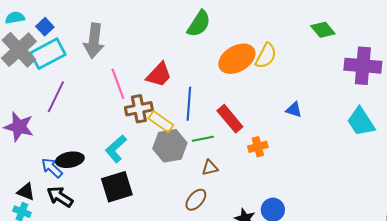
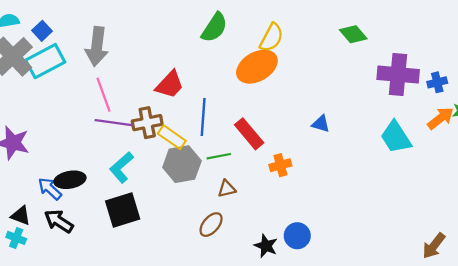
yellow semicircle: (266, 56) -> (271, 38), moved
pink line: (118, 84) -> (104, 95), moved
purple line: (56, 97) -> (114, 123), moved, turned 72

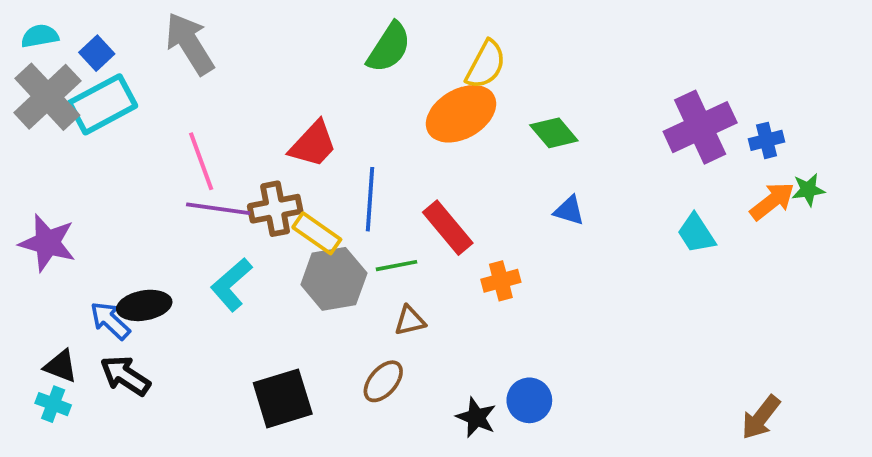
green diamond: (353, 34) -> (554, 133), moved
gray arrow: (97, 47) -> (190, 44), moved, turned 141
purple cross: (398, 74) -> (700, 127), turned -30
cyan trapezoid: (396, 137) -> (696, 233), size x0.7
black square: (123, 210) -> (283, 398), moved

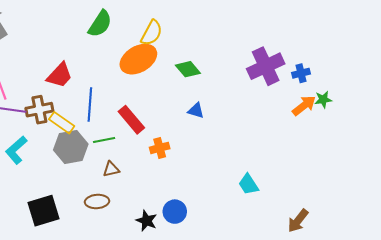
cyan trapezoid: (696, 233) -> (248, 184), moved
brown ellipse: (383, 381) -> (97, 201), turned 45

